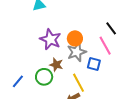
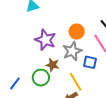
orange circle: (75, 38) -> (77, 32), moved

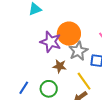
orange circle: (77, 32) -> (69, 34), moved, size x1.5
green circle: (41, 78) -> (49, 89), moved

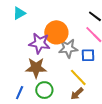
gray star: (78, 51) -> (68, 48), turned 30
brown star: (60, 66) -> (36, 68), moved, size x1.5

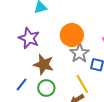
purple star: (39, 43) -> (29, 38), moved
gray star: (68, 48) -> (79, 53), turned 30

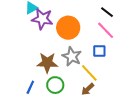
purple star: (29, 38) -> (42, 19), moved
gray star: (79, 53) -> (72, 56), moved

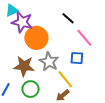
black line: (107, 12) -> (68, 18), moved
orange circle: (68, 28) -> (36, 38), moved

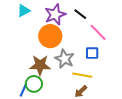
purple star: (22, 22) -> (55, 15), moved, turned -30
yellow line: (65, 79) -> (82, 75), turned -36
green circle: (31, 89) -> (34, 84), moved

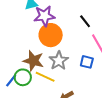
purple star: (55, 15) -> (44, 16), moved
yellow line: (82, 75) -> (45, 77), moved

